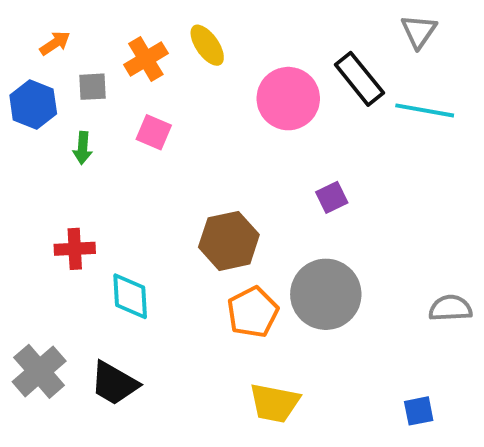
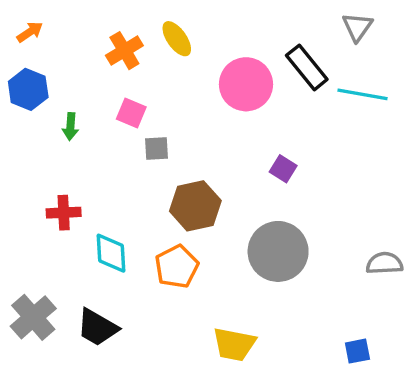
orange arrow: (55, 43) -> (30, 32), moved
gray square: (93, 87) -> (157, 148), moved
purple square: (332, 197) -> (283, 169), turned -32
orange pentagon: (253, 312) -> (177, 267), moved

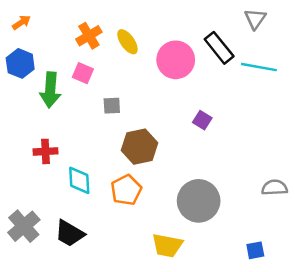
yellow ellipse: (177, 39) -> (127, 42), moved
pink square: (131, 113) -> (83, 73), moved
green arrow: (70, 127) -> (50, 90), size x1.8
gray circle: (278, 251) -> (199, 201), moved

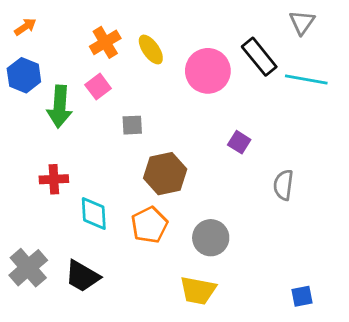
pink square: (83, 73) -> (98, 87), turned 30
gray semicircle: (275, 188) -> (283, 185), moved, turned -80
gray circle: (199, 201) -> (211, 238), moved, size x0.7

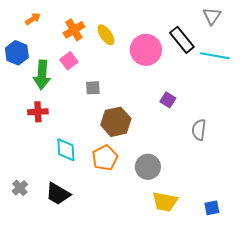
orange arrow: (25, 27) -> (33, 19), moved
red cross: (54, 179) -> (38, 112), moved
gray cross: (28, 268) -> (20, 188), size x0.6
yellow trapezoid: (198, 290) -> (165, 202), moved

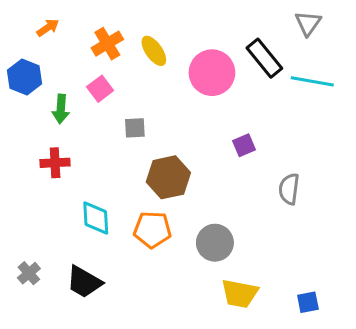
green arrow: (42, 75) -> (61, 109), size x0.7
purple square: (168, 100) -> (244, 145), turned 35
orange pentagon: (105, 158) -> (152, 230), turned 30

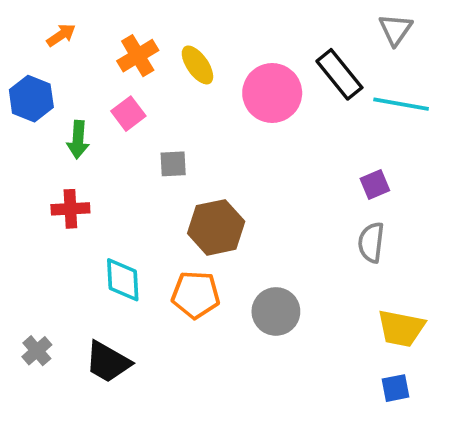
purple square: (244, 145) -> (375, 184), moved
yellow trapezoid: (240, 294) -> (401, 328), moved

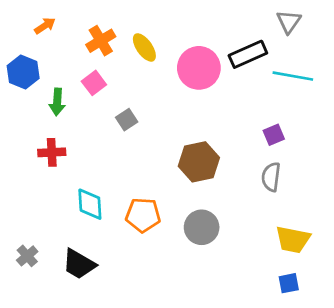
black rectangle: (339, 74) -> (248, 54), turned -75
gray square: (173, 164) -> (127, 120), turned -30
brown hexagon: (216, 227) -> (199, 162), moved

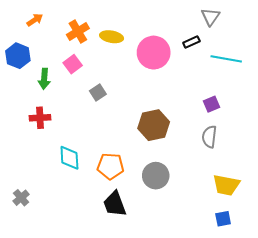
gray triangle: (289, 22) -> (210, 17), moved
yellow ellipse: (144, 47) -> (112, 37), turned -45
black rectangle: (248, 54) -> (191, 42), size x0.6
black trapezoid: (79, 264) -> (115, 204), moved, turned 40

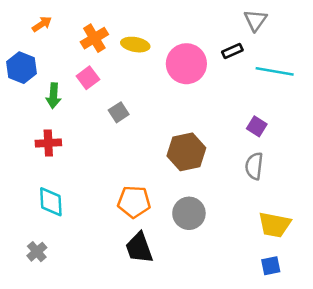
purple square: (211, 104) -> (257, 126), turned -35
cyan diamond: (69, 158) -> (51, 202), moved
gray cross: (21, 198) -> (37, 252), moved

